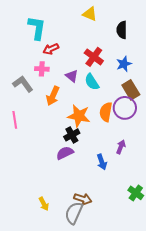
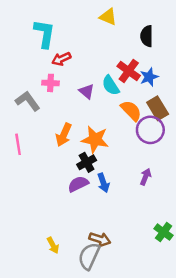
red cross: (94, 57) -> (129, 71), moved
cyan semicircle: (92, 82) -> (111, 85), moved
orange arrow: (53, 96) -> (64, 135), moved
orange semicircle: (106, 112) -> (131, 111), moved, turned 126
blue arrow: (102, 162) -> (103, 183), moved

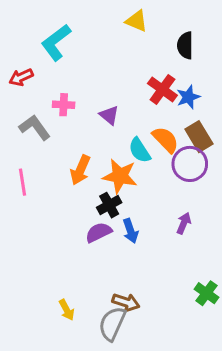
cyan L-shape: (44, 34) -> (56, 42), turned -136
red arrow: (61, 59) -> (21, 77), moved
cyan semicircle: (111, 85) -> (140, 150), moved

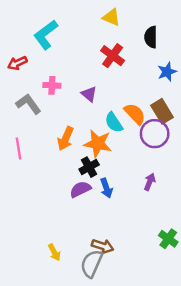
red cross: (162, 89) -> (113, 56), moved
blue star: (188, 97) -> (167, 72), moved

